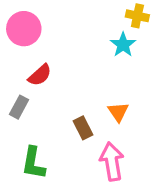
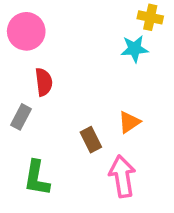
cyan star: (123, 45) -> (135, 49), turned 30
red semicircle: (40, 75) -> (44, 82), turned -55
orange triangle: (118, 112) -> (129, 122), turned 30

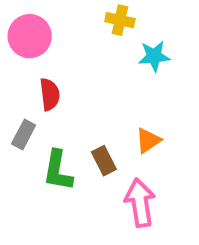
yellow cross: (150, 17) -> (120, 20), moved
green L-shape: (37, 178) -> (58, 171), moved

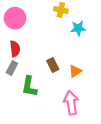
red semicircle: (50, 94) -> (15, 49), moved
brown rectangle: (104, 161) -> (53, 65), moved

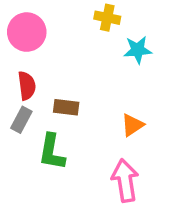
brown rectangle: (53, 65) -> (66, 107), moved, turned -56

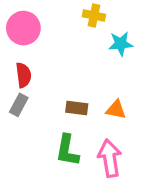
brown rectangle: (66, 107) -> (77, 108), moved
orange triangle: (132, 125) -> (116, 110), turned 45
green L-shape: (52, 152) -> (67, 150), moved

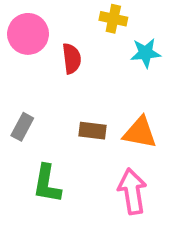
red semicircle: (23, 75) -> (72, 59), moved
orange triangle: (116, 110) -> (140, 133), size x1.4
green L-shape: (67, 150) -> (47, 184), moved

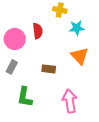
pink circle: (28, 34) -> (15, 39), moved
orange triangle: (140, 133) -> (80, 56), moved, turned 36

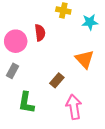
cyan star: (77, 28) -> (90, 22), moved
brown rectangle: (49, 69) -> (57, 80), moved, turned -56

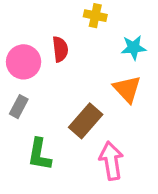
cyan star: (90, 22) -> (134, 48), moved
brown rectangle: (57, 80) -> (86, 121), size x1.5

